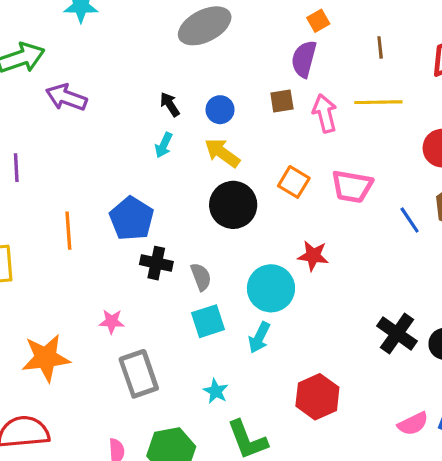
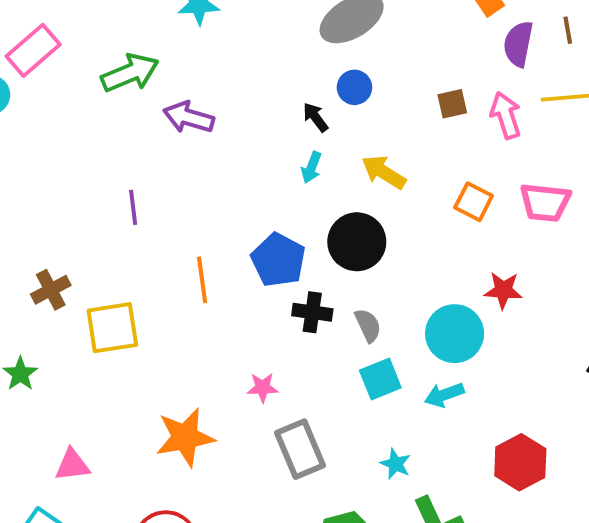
purple semicircle: (304, 59) -> (518, 44), moved
blue circle: (220, 110) -> (354, 87), moved
black circle: (233, 205) -> (357, 242), moved
cyan arrow: (259, 338) -> (444, 395), turned 48

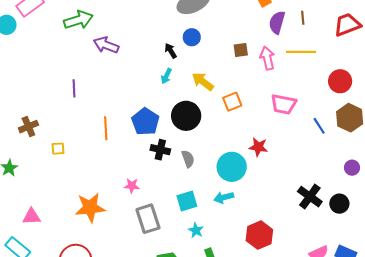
orange square: (474, 202) -> (232, 102), moved, turned 36
yellow square: (112, 328) -> (58, 149), size x0.5
cyan square: (380, 379) -> (187, 201), moved

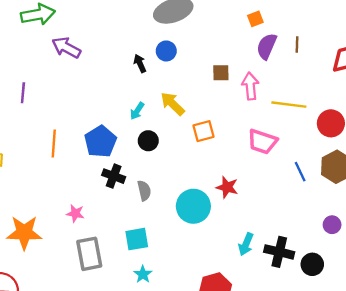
yellow line: (301, 52) -> (289, 105), moved
cyan arrow: (166, 76) -> (137, 111), moved
black circle: (186, 116) -> (148, 141), size x0.6
cyan arrow: (224, 197) -> (246, 244), moved, turned -60
black cross: (310, 197) -> (279, 252), turned -30

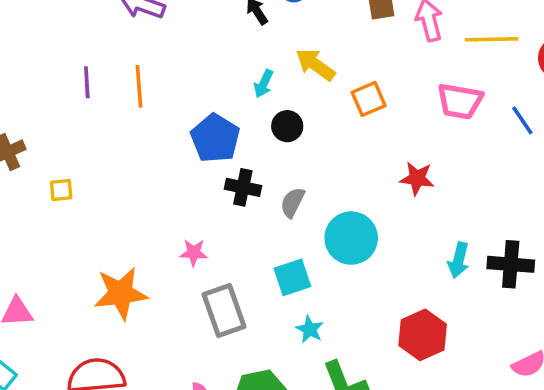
orange line: (54, 143) -> (139, 86), moved
blue line: (300, 172) -> (522, 120), moved
gray semicircle: (144, 191) -> (293, 202), turned -132
cyan circle: (193, 206) -> (351, 238), moved

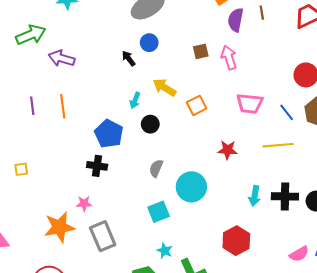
yellow line: (492, 39) -> (278, 145), moved
black cross: (243, 187) -> (97, 166), moved
pink star: (194, 253) -> (84, 203), moved
gray rectangle: (224, 311) -> (103, 236), moved
cyan star: (310, 329) -> (165, 251), moved

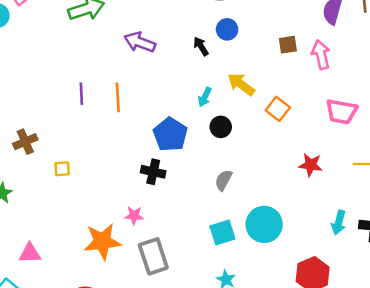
purple arrow: (62, 58) -> (140, 42), moved
orange square: (197, 105) -> (278, 109), turned -30
cyan circle: (191, 187) -> (264, 224), moved

